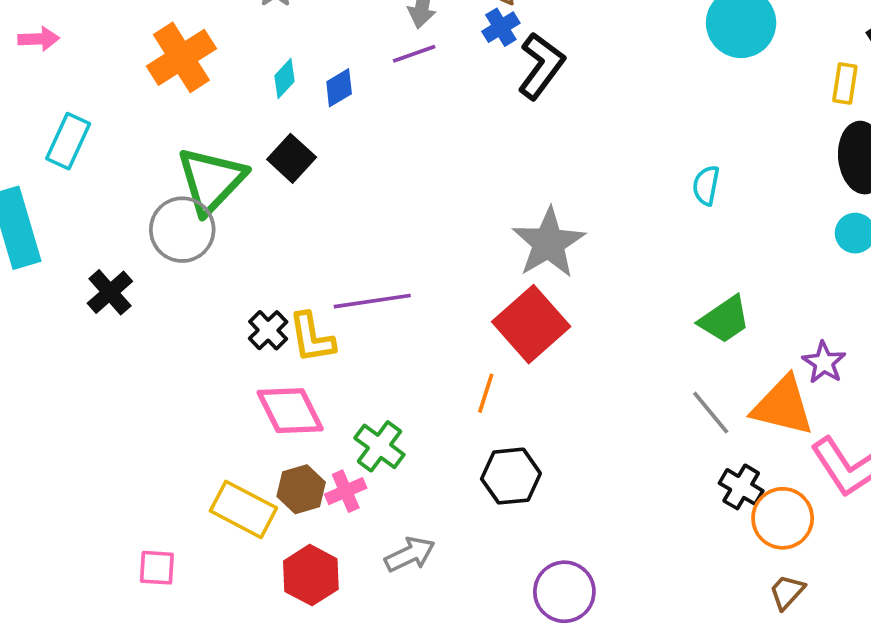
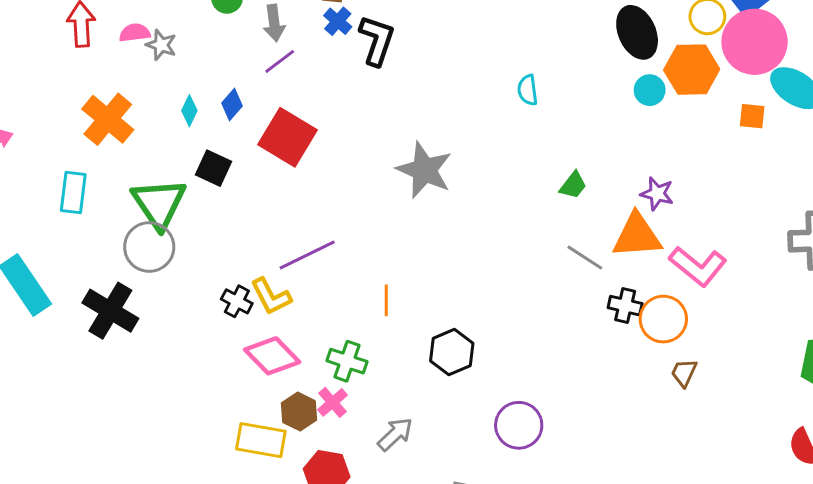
cyan rectangle: (68, 141) -> (73, 192), moved
black cross: (110, 292) -> (110, 311), size x1.5
green trapezoid: (725, 319) -> (573, 185), size x0.7
red square: (531, 324) -> (288, 137), moved
orange line: (486, 393) -> (386, 300), moved

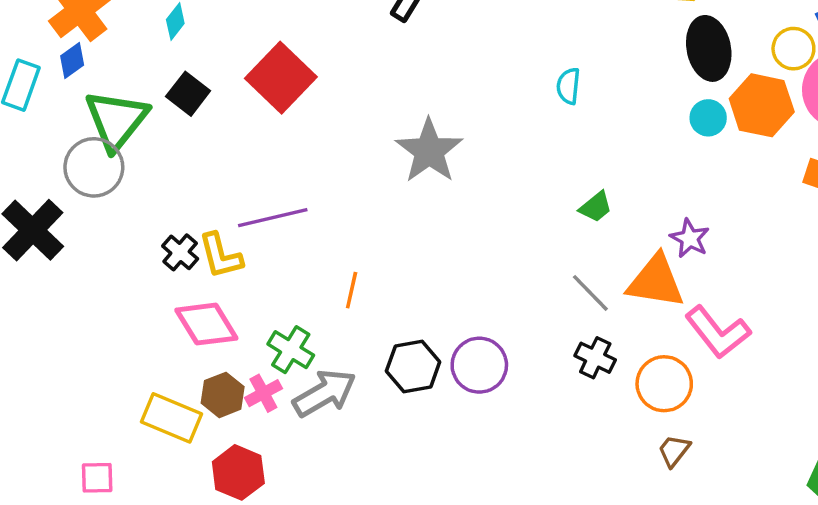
blue diamond: (232, 105) -> (72, 60), moved
black cross: (625, 306) -> (595, 358), moved
purple circle: (519, 425) -> (479, 365), moved
gray arrow: (395, 434) -> (324, 393), moved, size x1.4

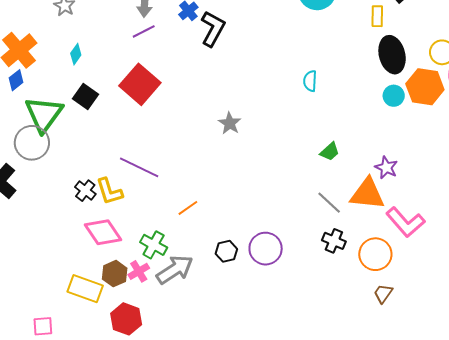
gray star: (429, 151) -> (230, 123), size x0.6
purple line: (273, 218) -> (139, 167), turned 42
orange line: (352, 290) -> (188, 208), turned 45
black hexagon: (413, 366) -> (226, 251), size x0.7

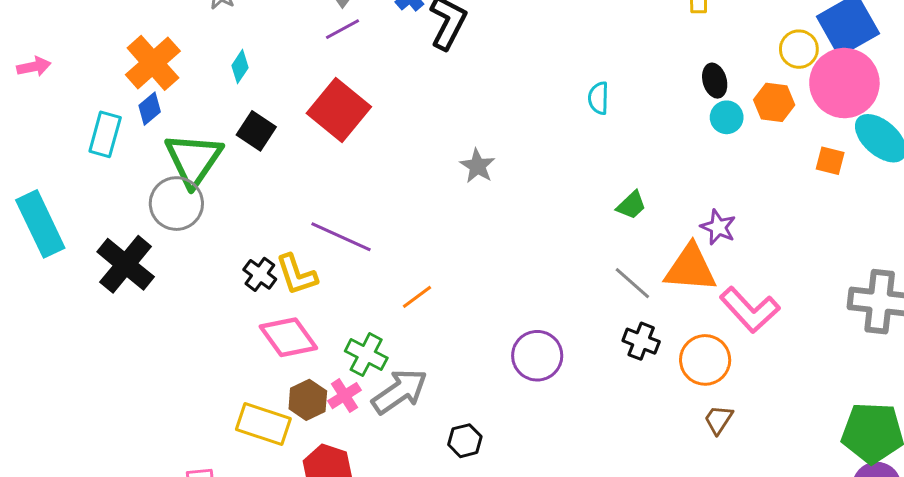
black ellipse: (392, 55) -> (715, 81), moved, size x0.6
orange hexagon: (425, 87) -> (774, 102), size x0.7
black hexagon: (226, 251) -> (465, 441), moved

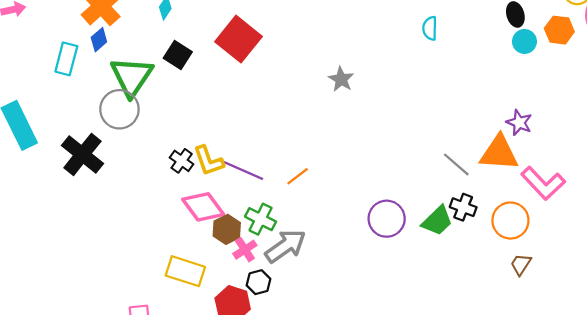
green trapezoid: (631, 205) -> (437, 221), moved, size x1.4
purple line: (341, 237) -> (241, 170), moved
brown hexagon: (308, 400) -> (227, 229), moved
black hexagon: (465, 441) -> (259, 282), moved

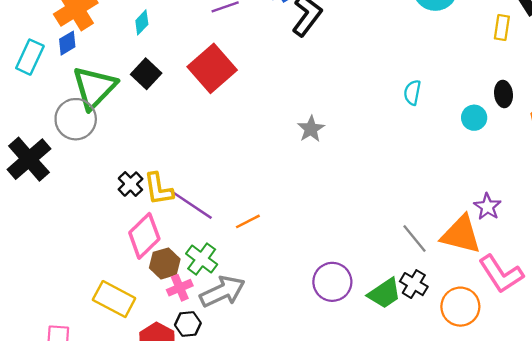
cyan circle: (524, 41) -> (474, 118), moved
pink diamond: (203, 207) -> (144, 236), turned 72

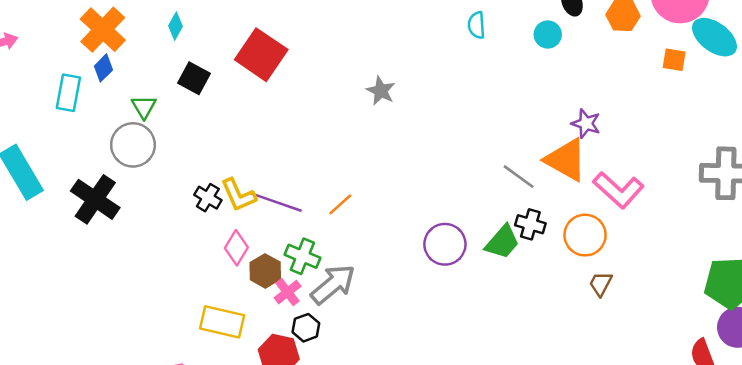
green triangle: (94, 88) -> (144, 107), size x0.5
orange triangle: (461, 235) -> (566, 160), turned 30
pink diamond: (144, 236) -> (236, 248), size x0.7

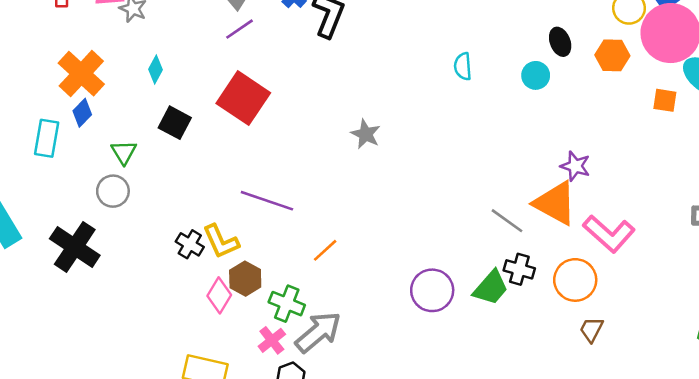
gray circle: (133, 145) -> (113, 191), size x0.7
purple line: (276, 202) -> (267, 201), moved
brown hexagon: (265, 271) -> (245, 279), moved

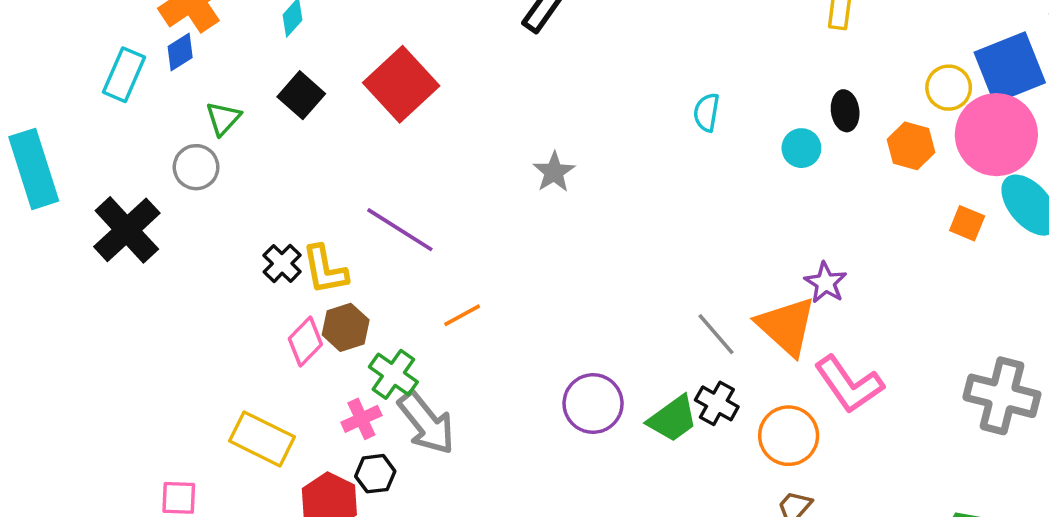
gray arrow: (318, 332) -> (426, 423), turned 78

